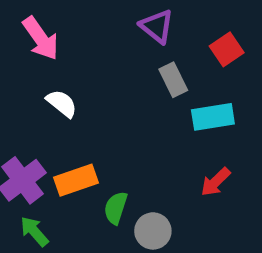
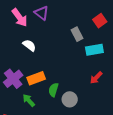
purple triangle: (157, 26) -> (42, 13), moved
green arrow: (34, 231) -> (29, 100), moved

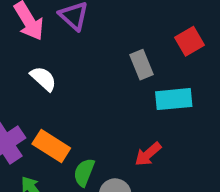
orange rectangle: (36, 78) -> (51, 146), turned 48
red arrow: (96, 78) -> (148, 154), moved

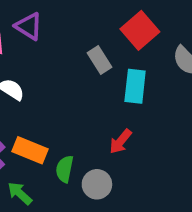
red square: (190, 41) -> (140, 30), size x1.4
cyan rectangle: (174, 99) -> (135, 86), turned -68

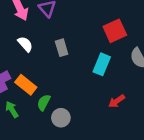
gray rectangle: (100, 60) -> (62, 48), moved
red arrow: (121, 141) -> (117, 101), moved

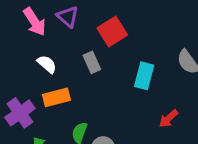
red square: (115, 31) -> (112, 31), moved
orange rectangle: (26, 85) -> (56, 97), moved, turned -45

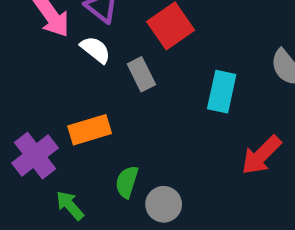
white semicircle: (47, 64) -> (95, 50), moved
red arrow: (168, 119) -> (261, 155), size x1.4

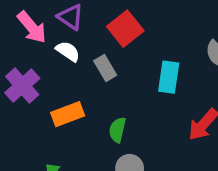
purple cross: (35, 156) -> (22, 86), moved
green semicircle: (127, 182) -> (117, 130), moved

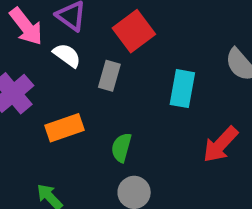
gray rectangle: (105, 68) -> (109, 76), turned 45

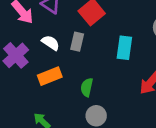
white semicircle: (67, 55) -> (51, 43), moved

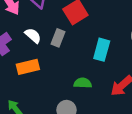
green semicircle: (87, 87) -> (83, 83), moved, turned 72

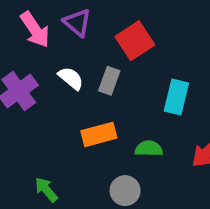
orange rectangle: (28, 67) -> (99, 134), moved

